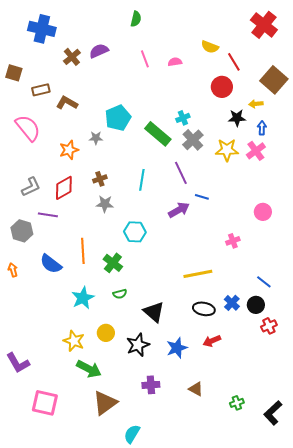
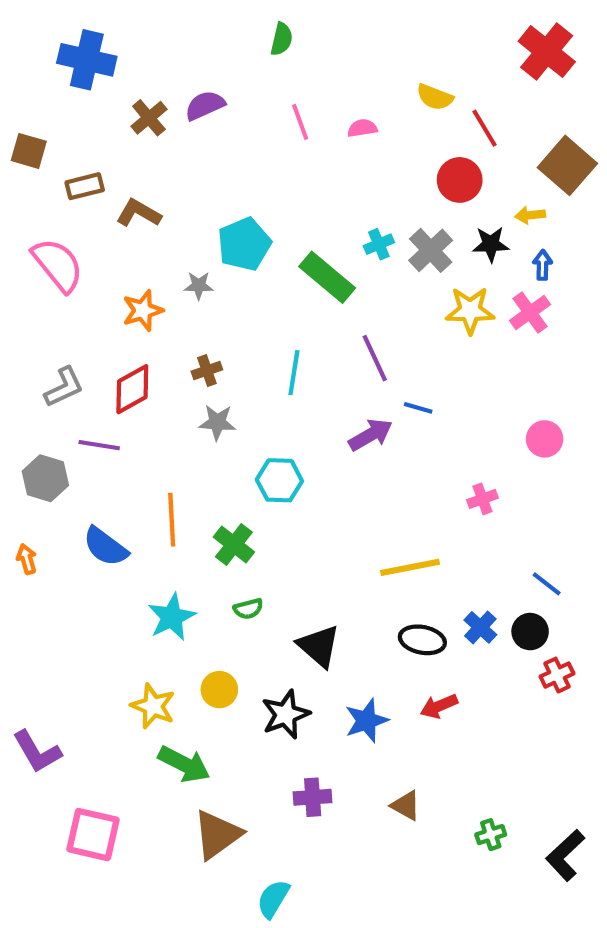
gray cross: (193, 140) -> (431, 250), moved

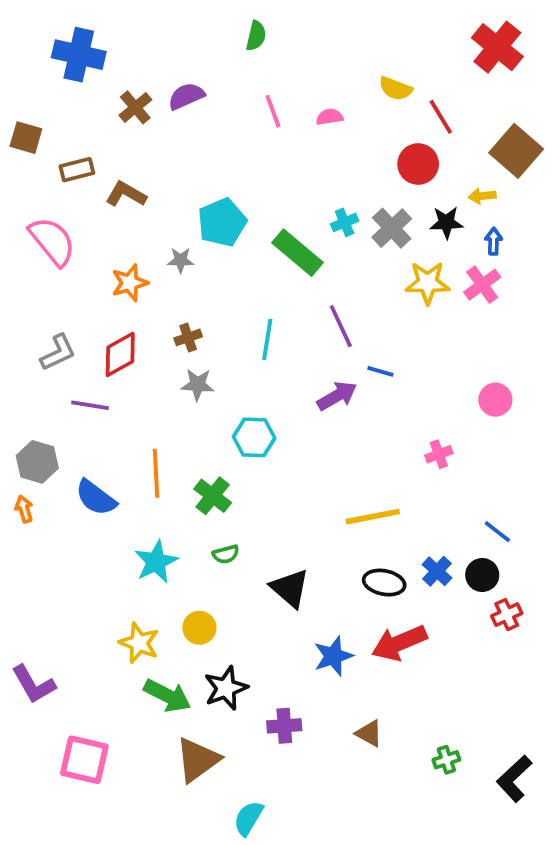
gray hexagon: (45, 478) -> (37, 462), moved
red arrow: (439, 706) -> (399, 643), size x1.6
black star: (286, 714) -> (226, 688), moved

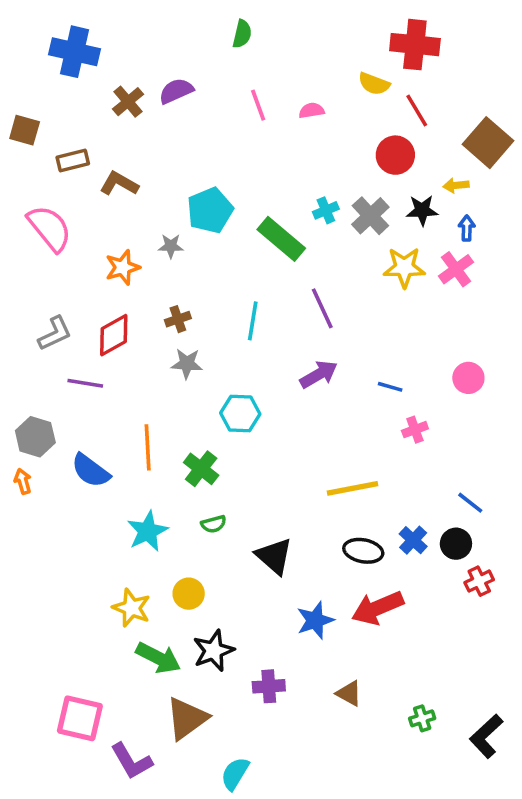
red cross: (497, 47) -> (415, 45), moved, turned -33
blue line: (380, 371) -> (390, 387), moved
purple L-shape: (34, 684) -> (132, 761), moved

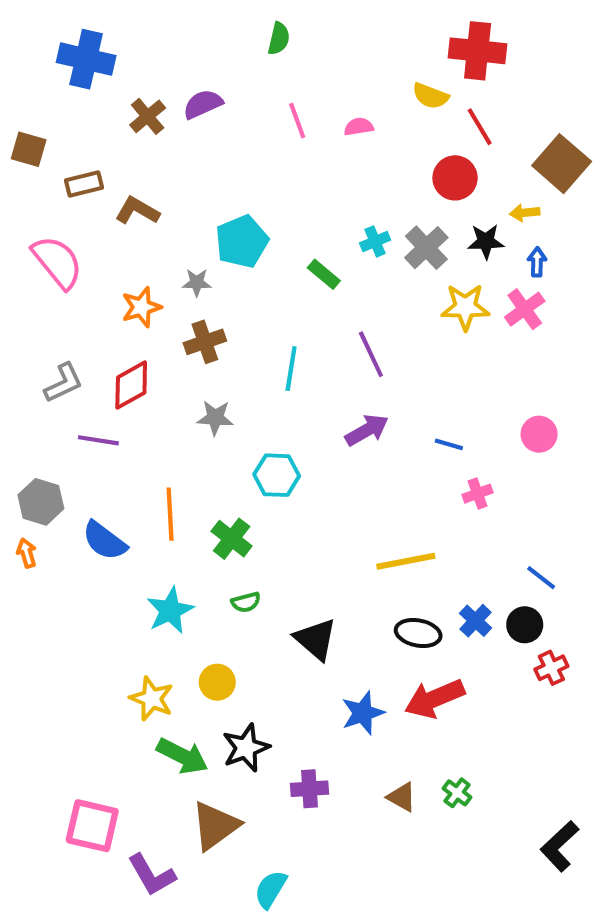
green rectangle: (281, 239) -> (324, 274), size x0.6
brown cross: (178, 319) -> (205, 342), moved, size x1.4
green cross: (422, 718) -> (457, 793), moved, turned -35

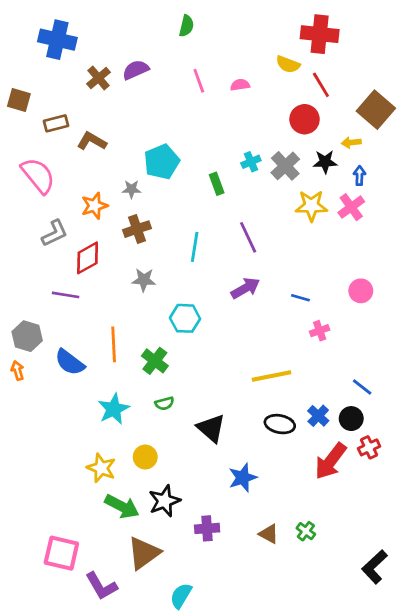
green rectangle: (324, 274) -> (217, 184), turned 30
gray L-shape: (64, 383) -> (55, 233), moved
red arrow: (435, 699) -> (331, 461), moved, turned -30

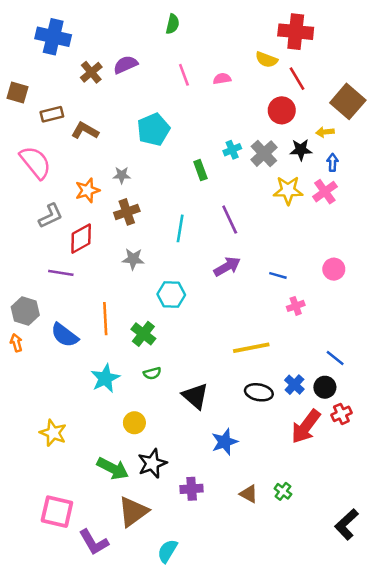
cyan pentagon: (162, 162) -> (153, 129), moved
yellow star: (101, 468) -> (53, 433), moved

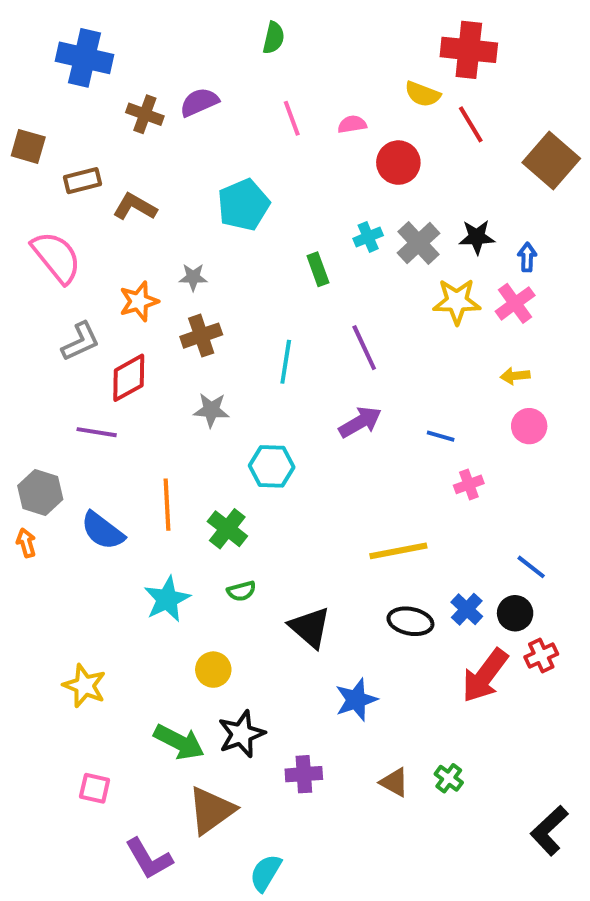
brown cross: (91, 72) -> (145, 114), turned -30
red circle: (282, 110) -> (398, 163), moved
yellow arrow: (325, 132) -> (515, 376), moved
pink square: (57, 512) -> (95, 788), moved, size x0.6

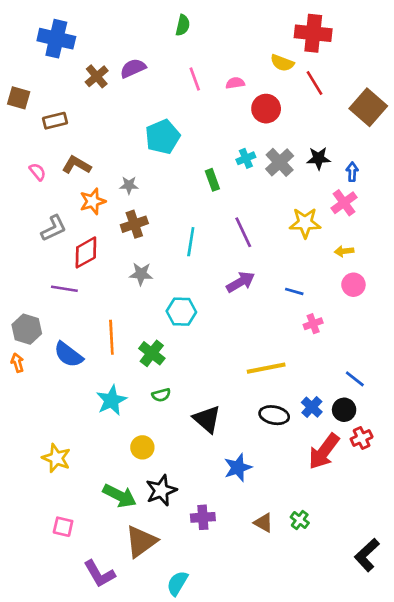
brown cross: (145, 114) -> (97, 76), turned 30
brown L-shape: (135, 207) -> (77, 165), moved
pink semicircle: (56, 257) -> (38, 172), size x0.5
yellow star: (457, 301) -> (305, 223), moved

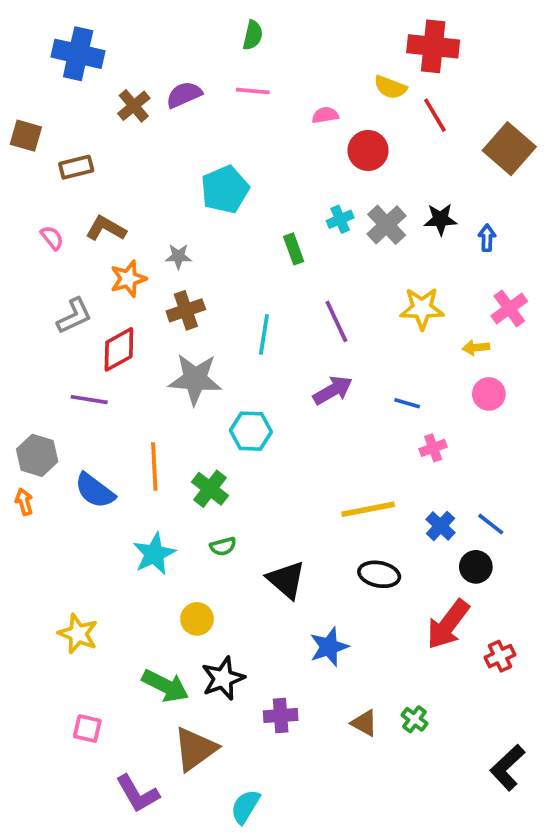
pink line: (195, 79) -> (253, 91), moved, turned -65
pink cross: (344, 203) -> (509, 308), moved
gray star: (141, 274) -> (195, 379), size x1.6
blue cross: (312, 407) -> (441, 526), moved
red cross: (362, 438) -> (500, 656), moved

